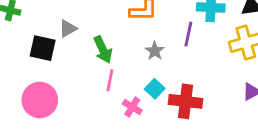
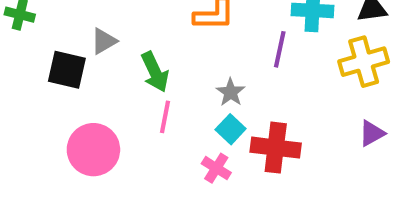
gray star: (155, 51) -> (231, 92), moved
pink circle: (40, 100) -> (93, 150), moved
pink cross: (132, 107) -> (216, 168), moved

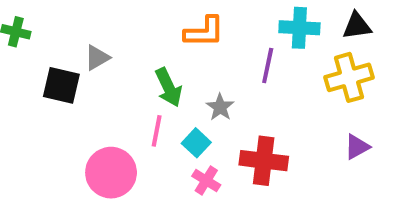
green arrow: (155, 72) -> (169, 87), moved
cyan square: (231, 129) -> (196, 143), moved
pink circle: (93, 150) -> (111, 173), moved

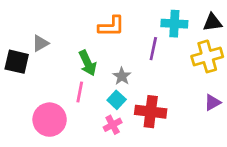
cyan square: (196, 143) -> (117, 100), moved
pink cross: (206, 181) -> (113, 125), turned 30

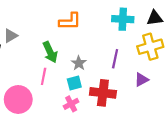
purple line: (153, 49) -> (115, 59), moved
cyan square: (117, 100) -> (74, 83), turned 32
purple triangle: (212, 102) -> (141, 80), moved

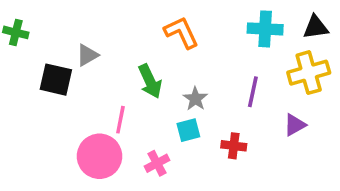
orange L-shape: (70, 21) -> (181, 32), turned -115
pink line: (44, 76) -> (120, 120), moved
red cross: (103, 93) -> (234, 146), size x0.6
pink cross: (71, 104) -> (157, 163), moved

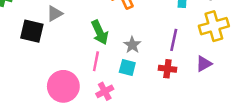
pink line: (120, 120) -> (96, 61), moved
cyan square: (188, 130) -> (127, 68), turned 30
red cross: (234, 146) -> (167, 69), moved

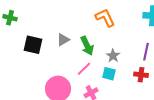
gray triangle: (55, 14) -> (63, 40), moved
pink line: (96, 61) -> (84, 69), turned 35

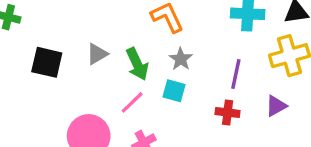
gray star: (113, 56) -> (181, 59), moved
cyan square: (109, 74) -> (174, 91), moved

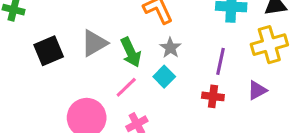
gray triangle: (97, 54) -> (94, 43), size x1.4
black square: (47, 62) -> (49, 51), turned -36
cyan square: (174, 91) -> (164, 77), turned 30

